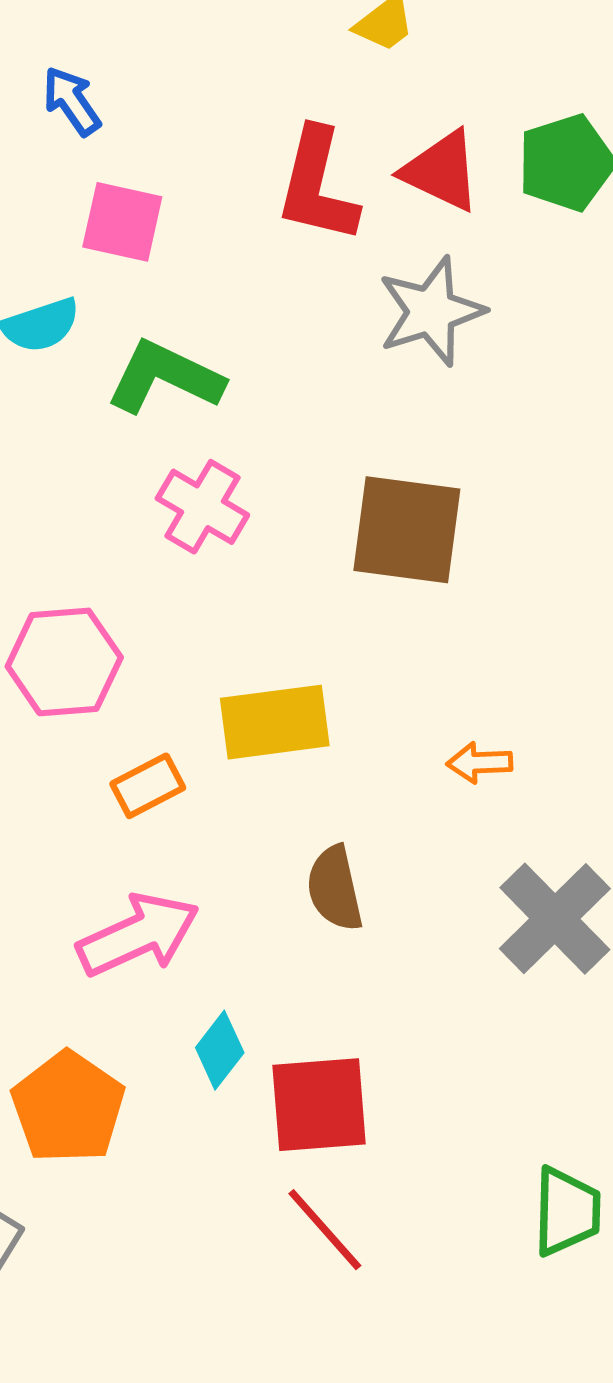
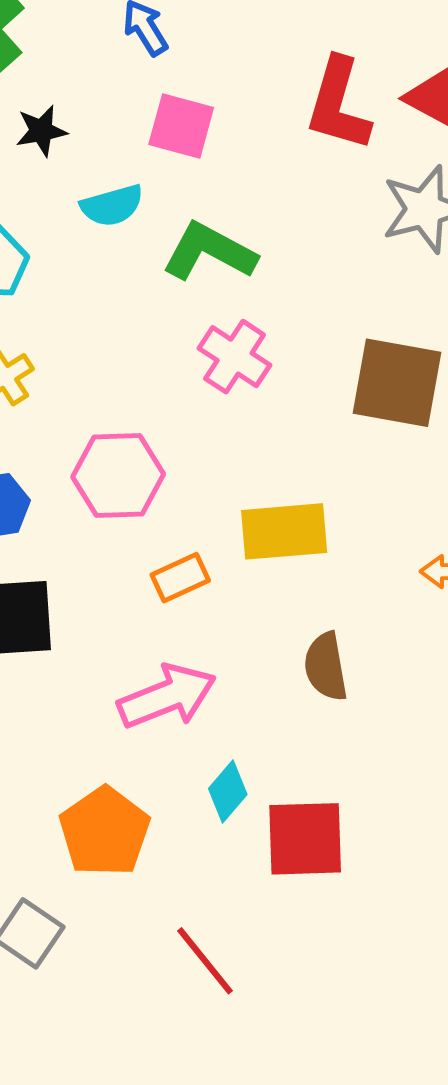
red line: (325, 1230) -> (205, 961), moved

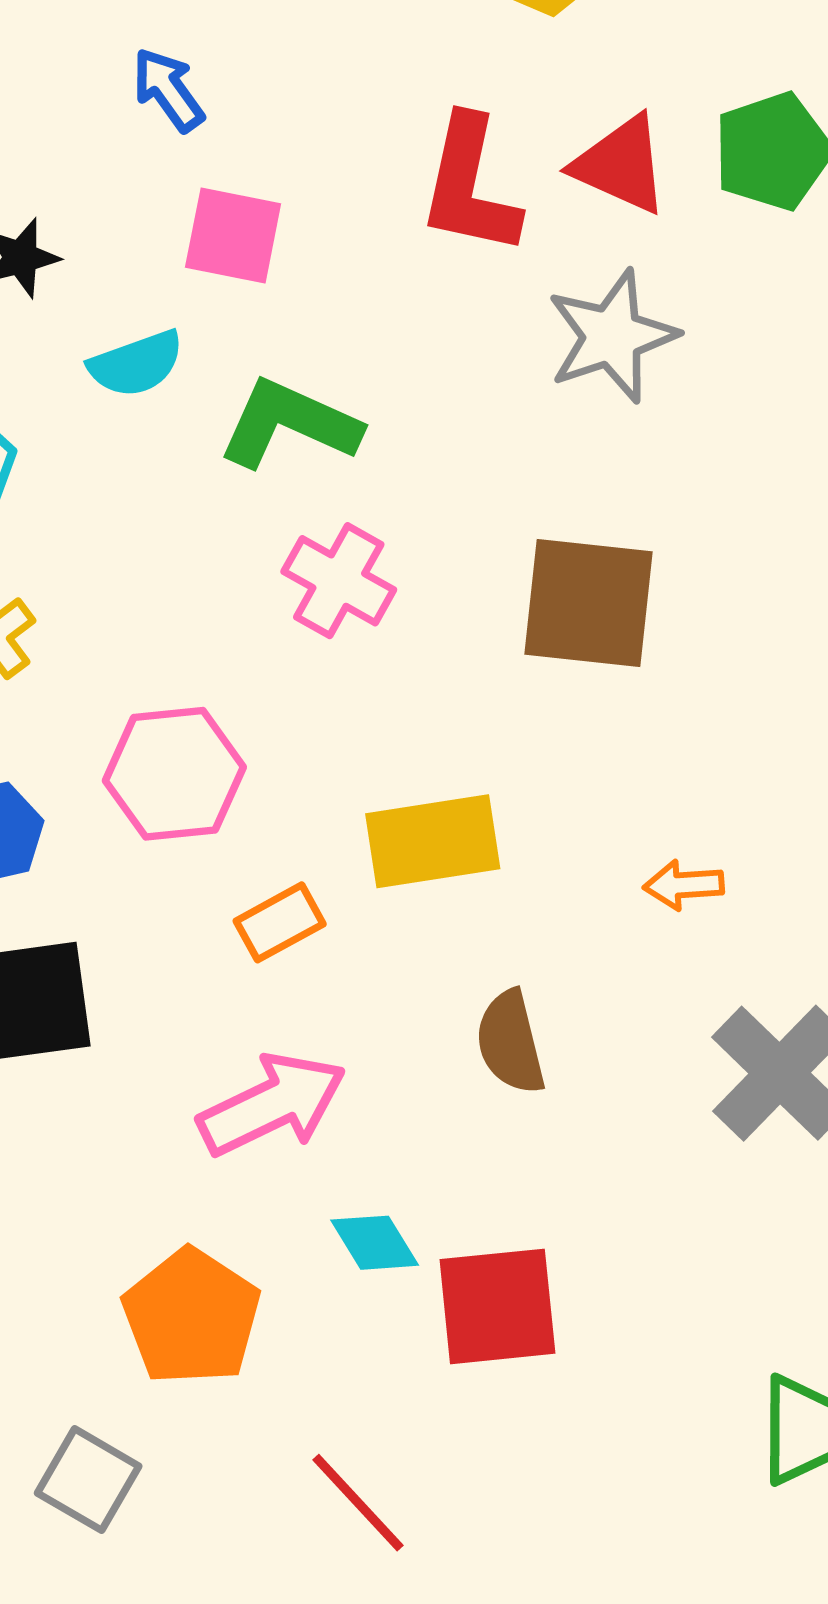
cyan diamond: (228, 792) -> (375, 1243), turned -68

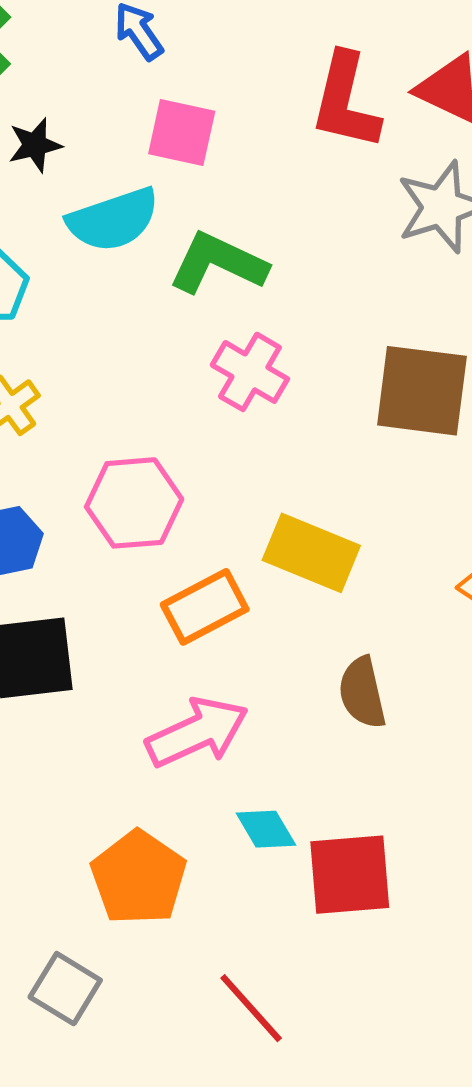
cyan semicircle: (136, 364) -> (113, 220), size x1.4
yellow rectangle: (433, 841) -> (311, 553), turned 30
orange rectangle: (280, 922) -> (205, 607), size x1.4

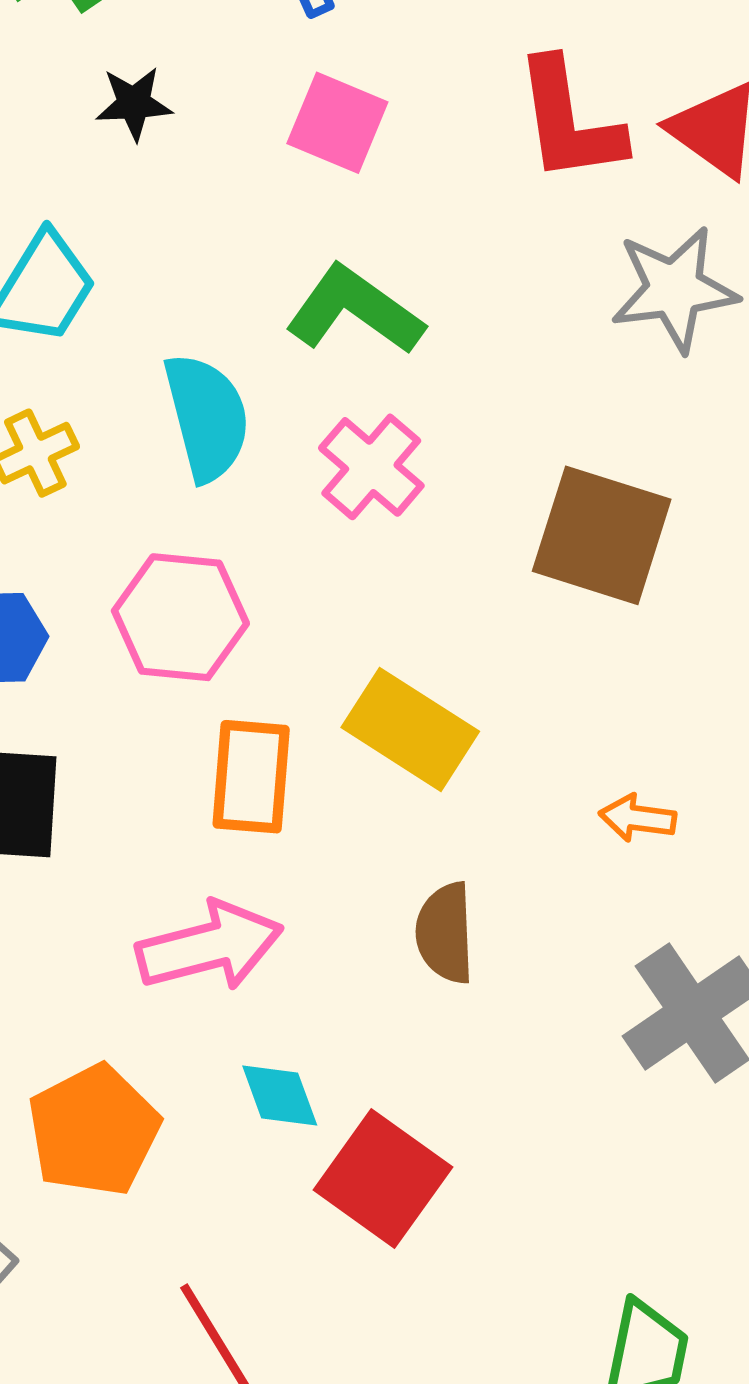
red L-shape: (346, 101) -> (569, 121), turned -32
cyan semicircle: (113, 220) -> (207, 417), moved, turned -96
orange rectangle: (205, 607) -> (251, 777), turned -68
red square: (350, 875) -> (383, 1179), turned 30

